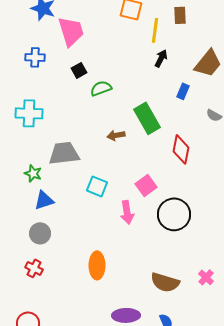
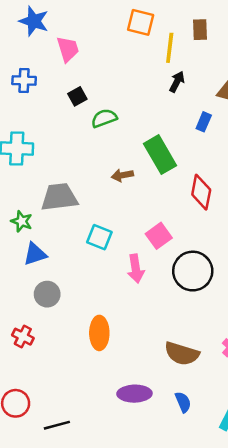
pink trapezoid: (71, 31) -> (68, 49), size x0.7
gray circle: (40, 233) -> (47, 294), moved

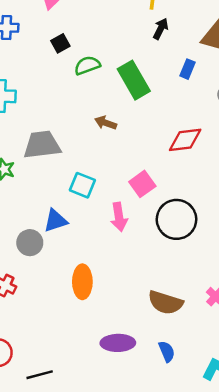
green rectangle: (160, 155) -> (134, 80), moved
brown arrow: (122, 175) -> (106, 123), turned 30
red diamond: (201, 192) -> (185, 140), turned 72
blue triangle: (35, 254) -> (55, 221), moved

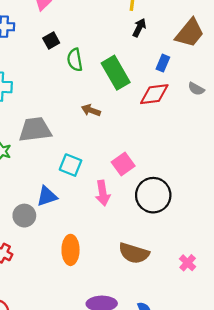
green semicircle: (87, 65) -> (75, 60), turned -80
red diamond: (185, 140) -> (154, 94), moved
brown semicircle: (166, 303) -> (134, 253), moved

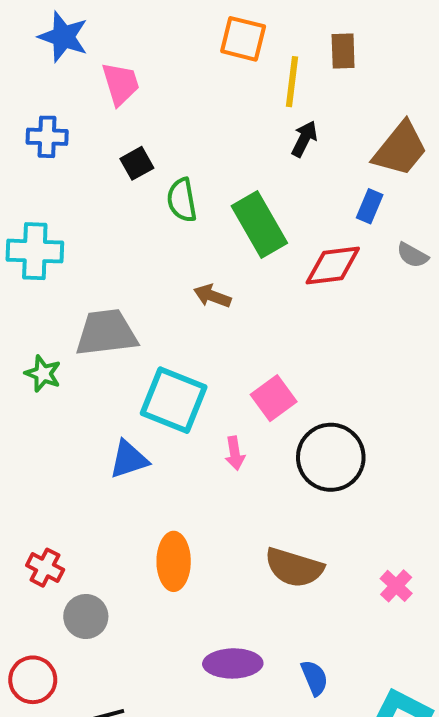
blue rectangle: (163, 63) -> (370, 206), moved
cyan square: (71, 165) -> (174, 400), size x1.5
pink arrow: (103, 193) -> (235, 453), size x0.7
gray circle: (24, 216) -> (86, 617), moved

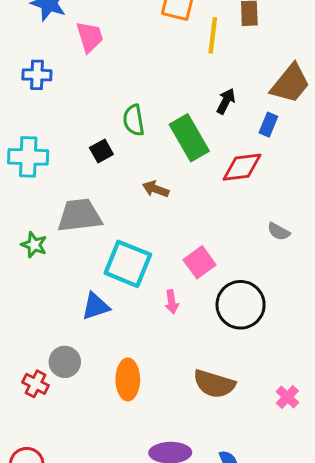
black arrow: (304, 139) -> (226, 101), moved
black square: (137, 163) -> (101, 151), moved
gray semicircle: (412, 255) -> (279, 232), moved
gray circle: (86, 617) -> (65, 362), moved

